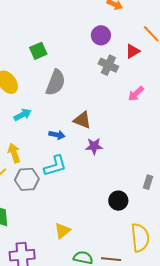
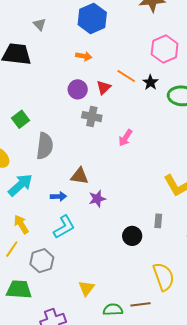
red triangle: (133, 51) -> (104, 87), moved
cyan arrow: (23, 115) -> (20, 185), size x1.5
gray hexagon: (27, 179) -> (42, 261), moved
black circle: (118, 201) -> (132, 236), moved

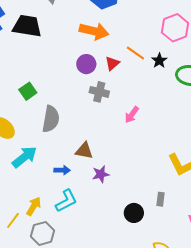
orange arrow: (84, 56) -> (94, 31), size x1.8
yellow arrow: (21, 224) -> (34, 206), moved, turned 60

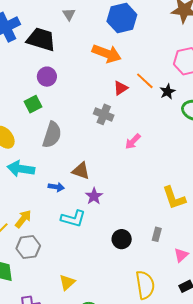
purple circle: (86, 64) -> (47, 77), moved
cyan arrow: (25, 157) -> (21, 169), turned -140
purple star: (101, 174) -> (94, 196), turned -30
gray rectangle: (161, 199) -> (157, 234), moved
cyan L-shape: (66, 201) -> (73, 219), moved, turned 35

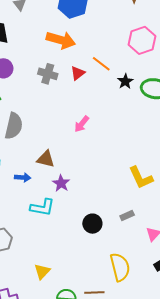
black star: (167, 92) -> (125, 81), moved
gray cross: (104, 114) -> (48, 74), moved
pink arrow: (133, 141) -> (82, 124), moved
gray rectangle: (157, 234) -> (127, 216), turned 56

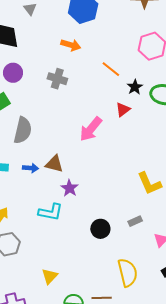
orange arrow: (61, 40) -> (71, 45), size x0.7
red triangle: (78, 73) -> (123, 110), moved
pink arrow: (82, 124) -> (91, 129), size x1.5
blue arrow: (23, 177) -> (31, 168), moved

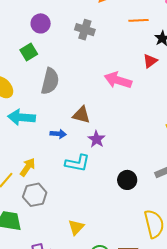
orange line: (111, 69) -> (138, 20), turned -42
pink arrow: (91, 129) -> (118, 80), turned 68
blue arrow: (31, 168) -> (58, 134), moved

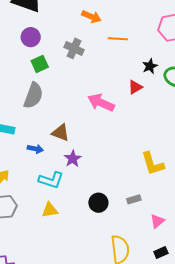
orange line: (138, 20) -> (118, 39), moved
green square: (29, 52) -> (40, 64), moved
yellow triangle: (76, 227) -> (50, 210), moved, turned 30

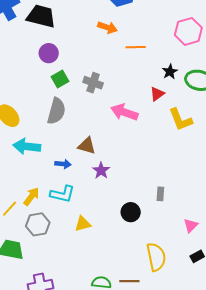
gray cross: (74, 48) -> (93, 83), moved
yellow L-shape: (153, 164) -> (180, 120), moved
cyan L-shape: (51, 180) -> (62, 194), moved
gray rectangle: (134, 199) -> (160, 194), moved, turned -64

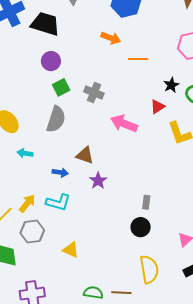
cyan arrow: (27, 146) -> (25, 153), size x0.6
gray rectangle: (160, 194) -> (146, 202), moved
black circle: (131, 212) -> (141, 227), moved
yellow triangle: (83, 224) -> (71, 250), moved, turned 36

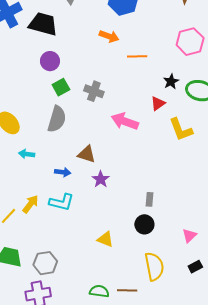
gray hexagon: (32, 232) -> (45, 263), moved
yellow triangle: (71, 250) -> (105, 239), moved

